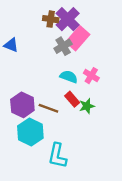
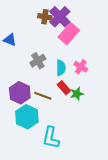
gray cross: (63, 46) -> (38, 61), moved
cyan semicircle: (69, 77) -> (61, 68), turned 70

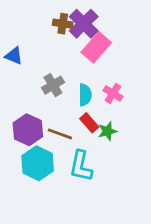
cyan L-shape: (51, 138) -> (81, 166), moved

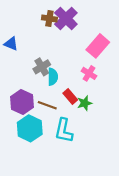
pink rectangle: (96, 47) -> (98, 46), moved
cyan semicircle: (85, 95) -> (53, 77), moved

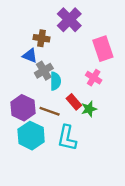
brown cross: (49, 18) -> (41, 38), moved
blue triangle: (11, 44) -> (30, 56), moved
pink rectangle: (98, 46) -> (103, 49), turned -60

